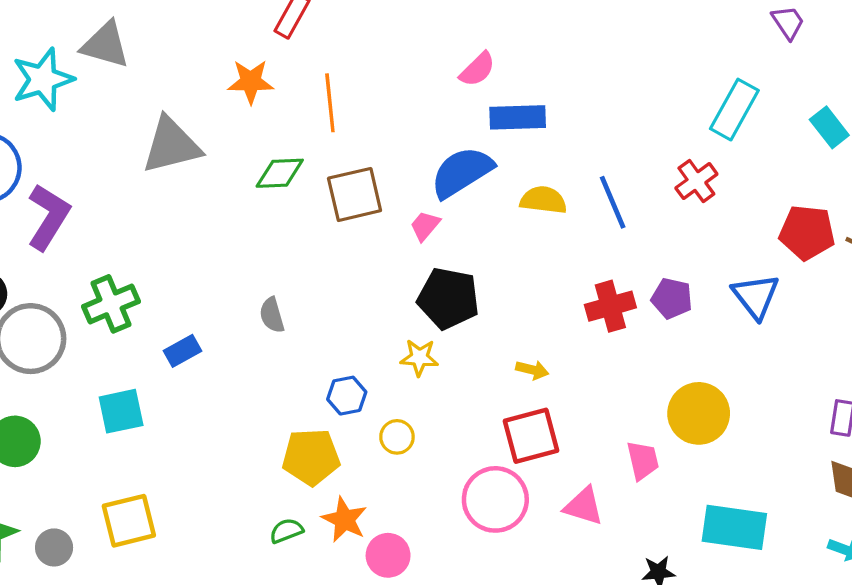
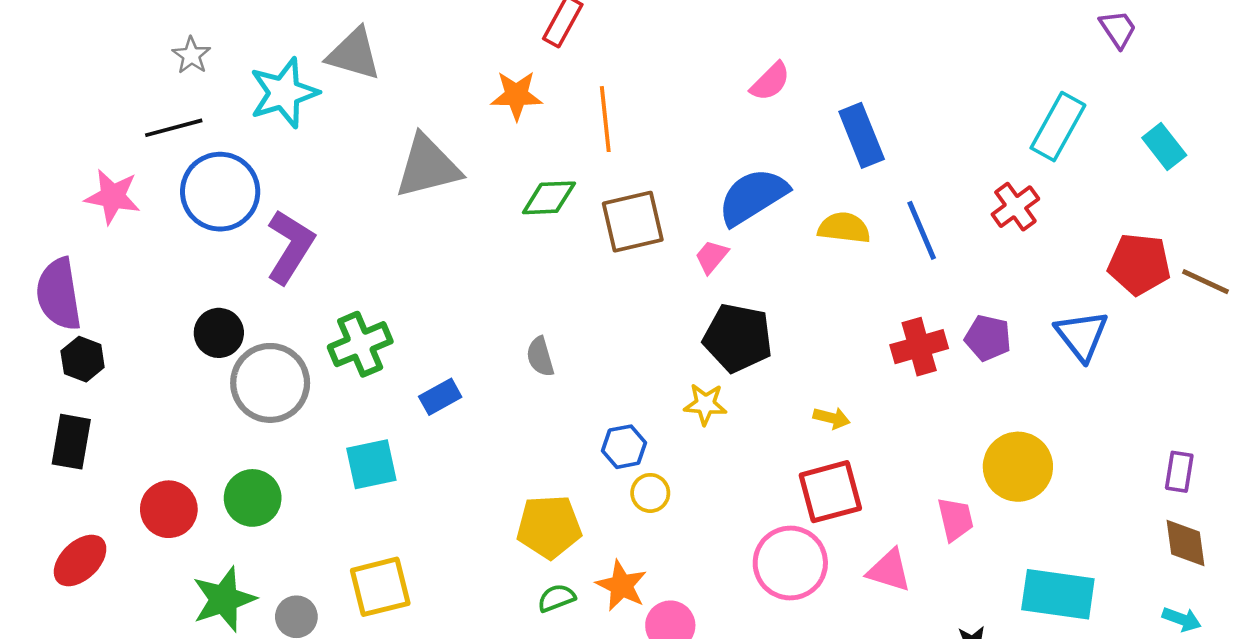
blue rectangle: (518, 117) -> (862, 135), moved, turned 70
yellow circle: (397, 437) -> (650, 493), moved
yellow pentagon: (311, 457) -> (549, 527), moved

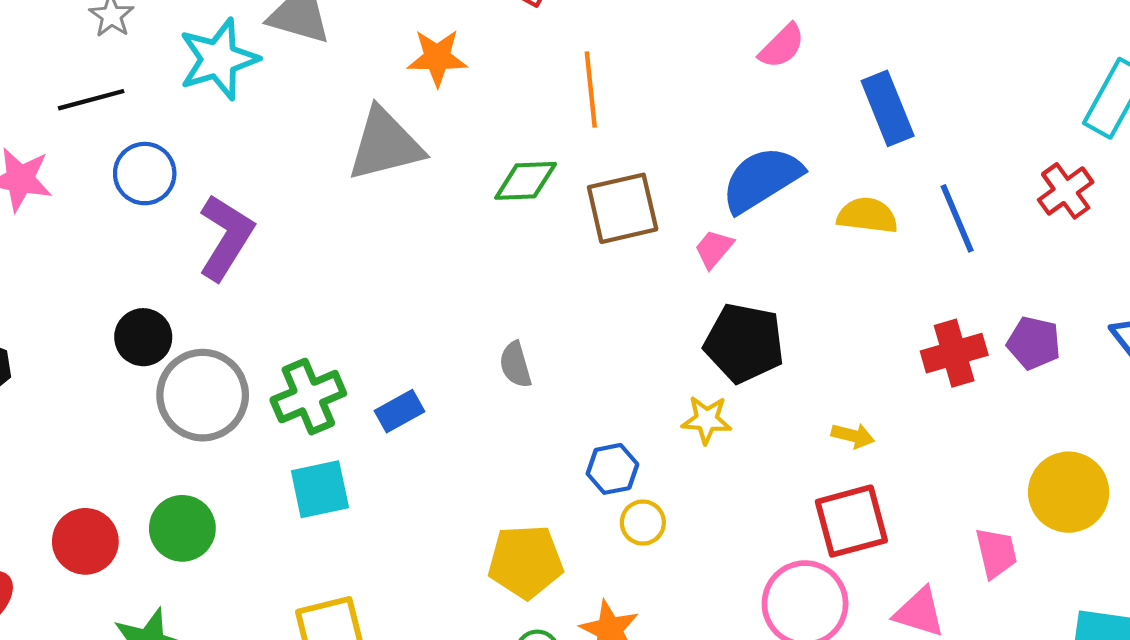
orange star: (516, 95) -> (437, 58), moved
blue circle: (220, 192) -> (145, 174), size x0.7
green cross: (360, 344) -> (308, 397), moved

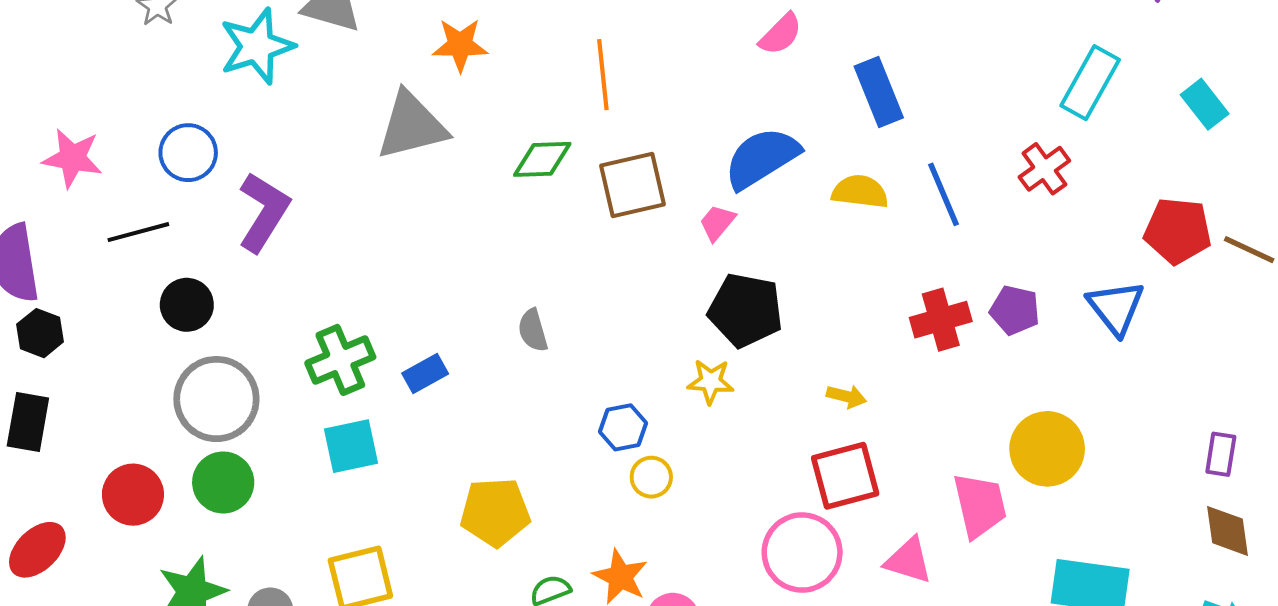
black line: (91, 100) -> (138, 232), moved
gray circle: (203, 395) -> (216, 399), moved
pink trapezoid: (996, 553) -> (980, 505), size x1.4
yellow pentagon: (526, 562) -> (495, 512), moved

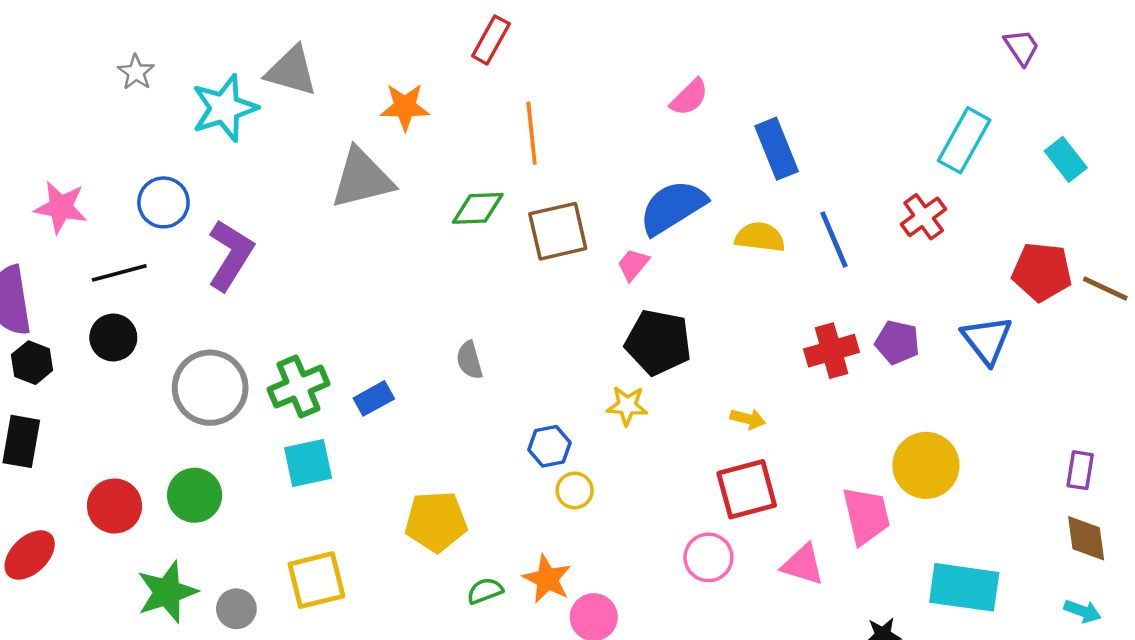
black circle: (187, 305) -> (113, 337), moved
gray circle: (216, 399) -> (210, 388), moved
pink circle: (802, 552) -> (708, 557), size x0.7

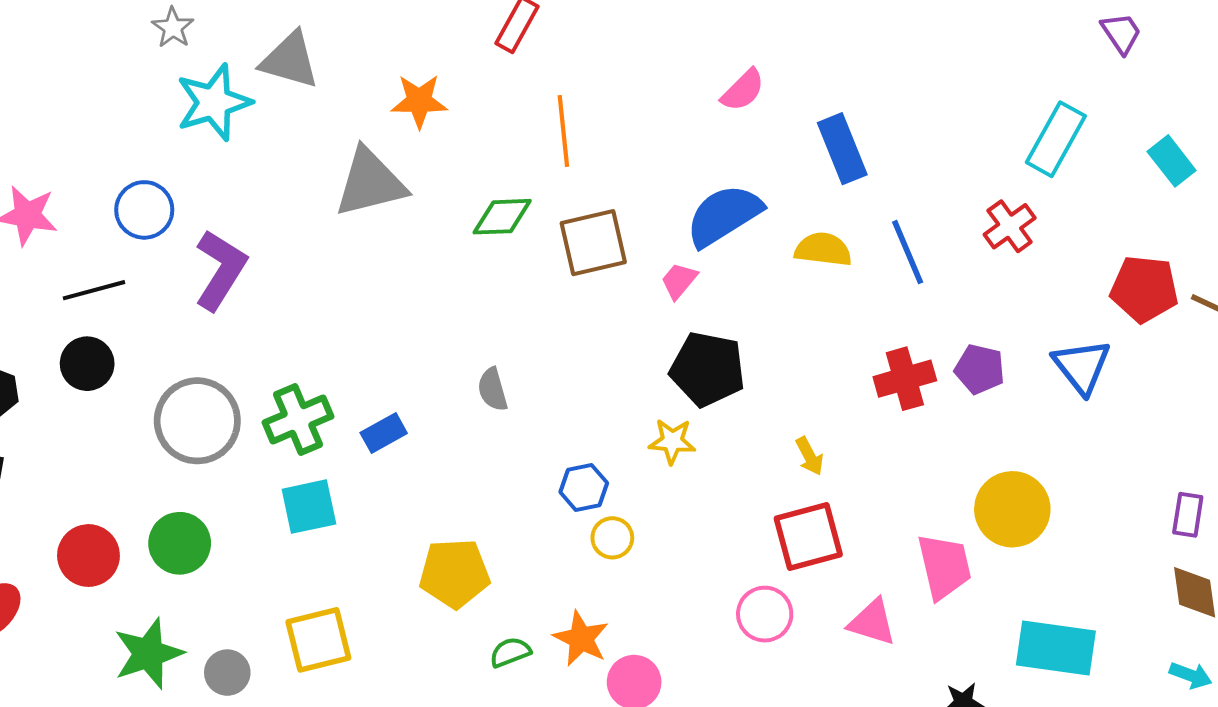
gray star: (136, 72) -> (173, 28), moved
yellow arrow: (748, 419) -> (810, 456), turned 48

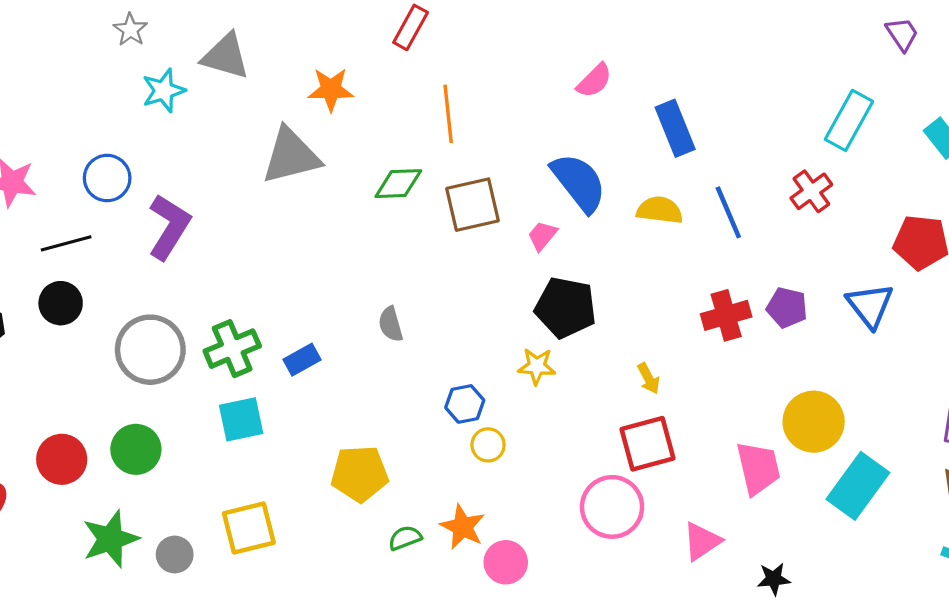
cyan star: (214, 102) -> (164, 91), size x0.7
blue semicircle: (724, 215) -> (579, 182), turned 84
pink circle: (765, 614) -> (612, 507), size x1.4
pink triangle: (872, 622) -> (702, 541), moved, turned -51
cyan rectangle: (1056, 648) -> (858, 486), moved, turned -62

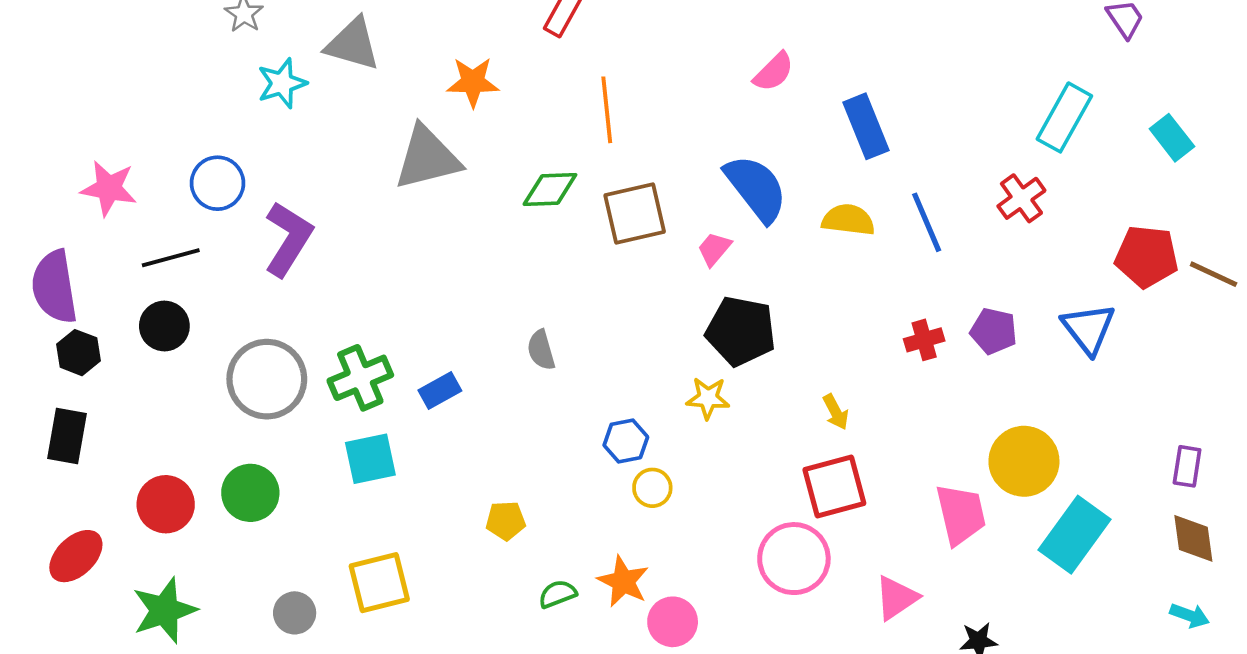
red cross: (726, 315) -> (924, 340), size x0.7
yellow pentagon: (360, 474) -> (506, 521), size x0.6
green star: (110, 539) -> (164, 610), moved

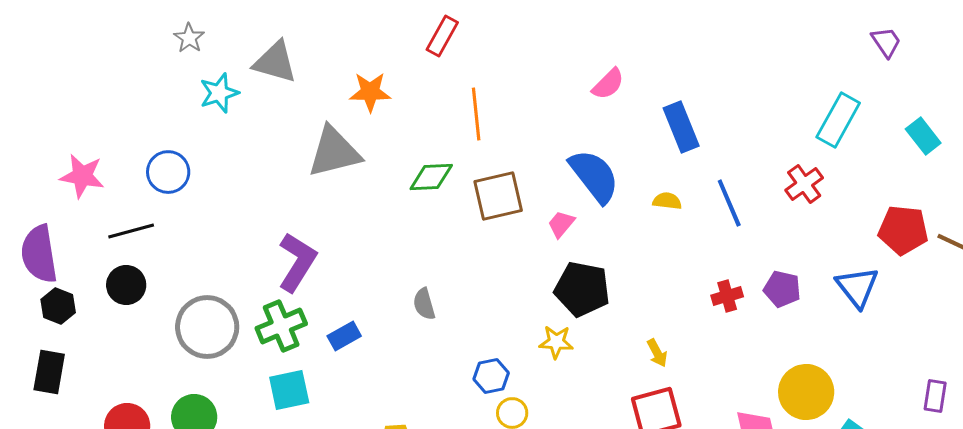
yellow semicircle: (848, 220) -> (667, 201), size x0.7
purple L-shape: (288, 239) -> (297, 262), moved

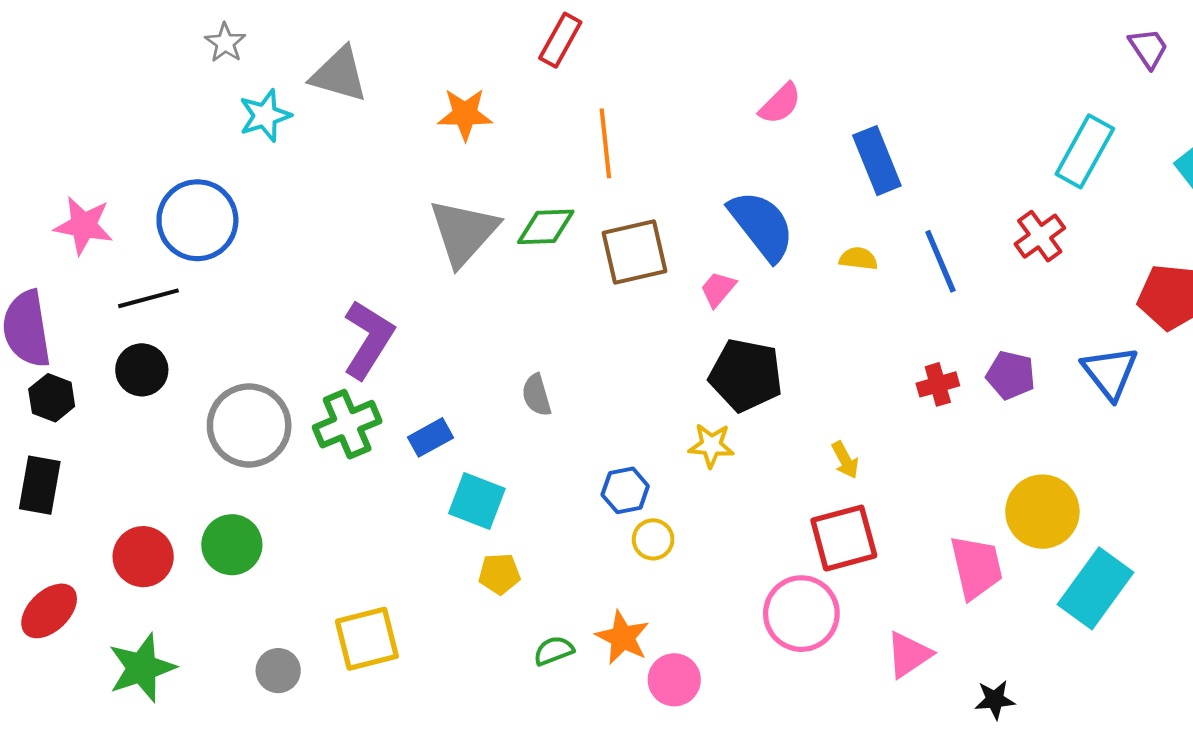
gray triangle: (334, 152) -> (464, 232), moved, turned -34
blue circle: (168, 172) -> (197, 220), size x1.4
cyan square: (289, 390) -> (477, 501), moved, turned 33

